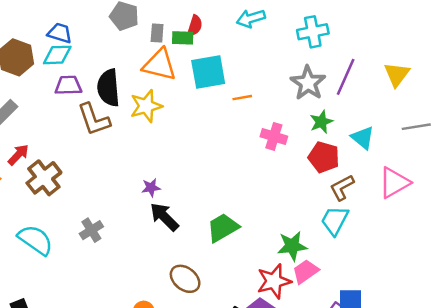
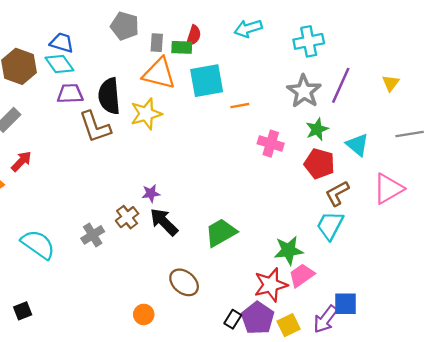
cyan diamond: (57, 55) -> (59, 64), turned 56
yellow triangle: (397, 74) -> (391, 83), size x0.7
brown cross: (44, 178) -> (127, 217), moved, size x0.7

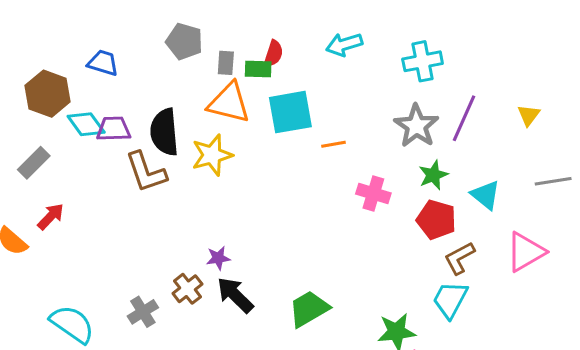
cyan diamond: (59, 64) -> (86, 124), moved

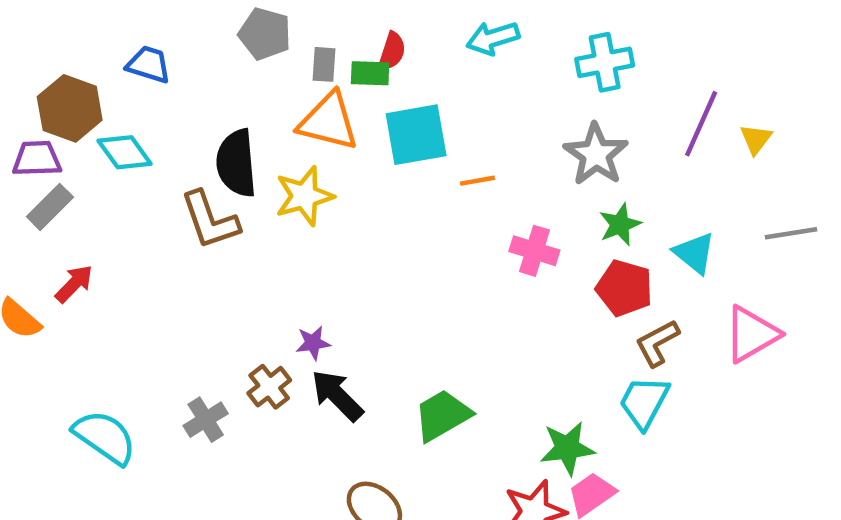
purple line: (464, 118) -> (701, 124), moved
purple trapezoid: (114, 129) -> (37, 159), moved

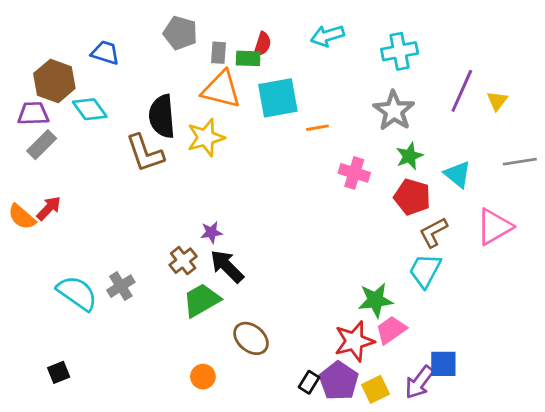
red arrow: (74, 284) -> (49, 208), moved
green trapezoid: (442, 415) -> (202, 300), moved
gray cross: (206, 420) -> (121, 286), moved

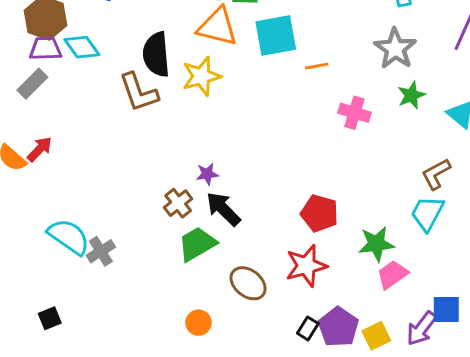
purple trapezoid: (33, 114) -> (45, 49), moved
red pentagon: (412, 197) -> (319, 213), moved
gray cross: (121, 286) -> (101, 251), moved
red star: (354, 341) -> (306, 266), moved

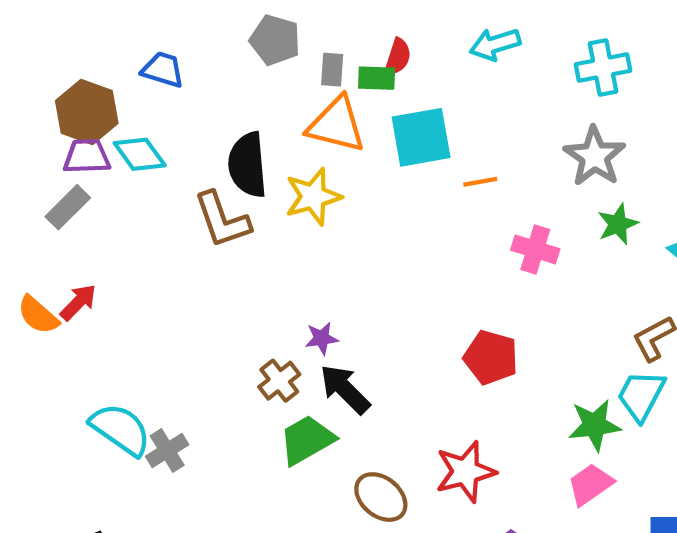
red pentagon: (319, 213) -> (491, 357), moved
green star: (376, 244) -> (595, 425), moved

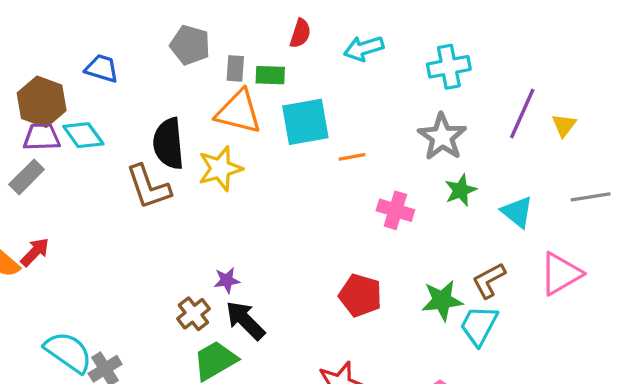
red semicircle: (398, 57) -> (300, 33), moved
green star: (595, 425) -> (442, 300), moved

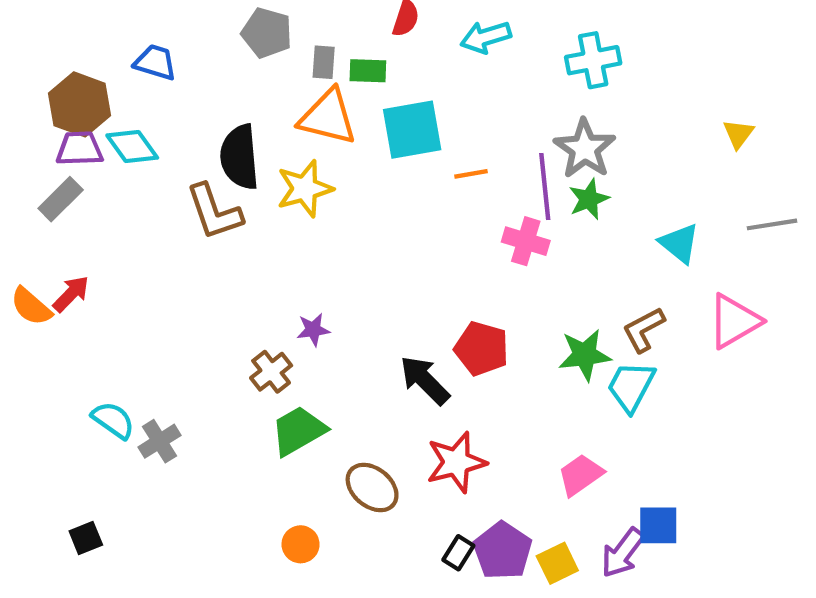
purple line: (522, 113) -> (545, 186), moved, turned -30
green star: (461, 190) -> (589, 199), moved
black arrow: (245, 320) -> (425, 380), moved
cyan semicircle: (68, 352) -> (113, 420), size x0.7

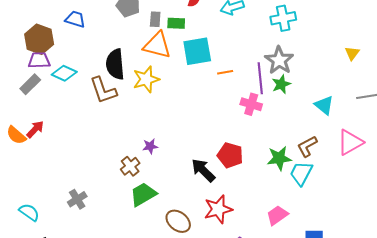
cyan diamond: (132, 146) -> (64, 73), moved, turned -30
cyan semicircle: (113, 420) -> (29, 212), moved

